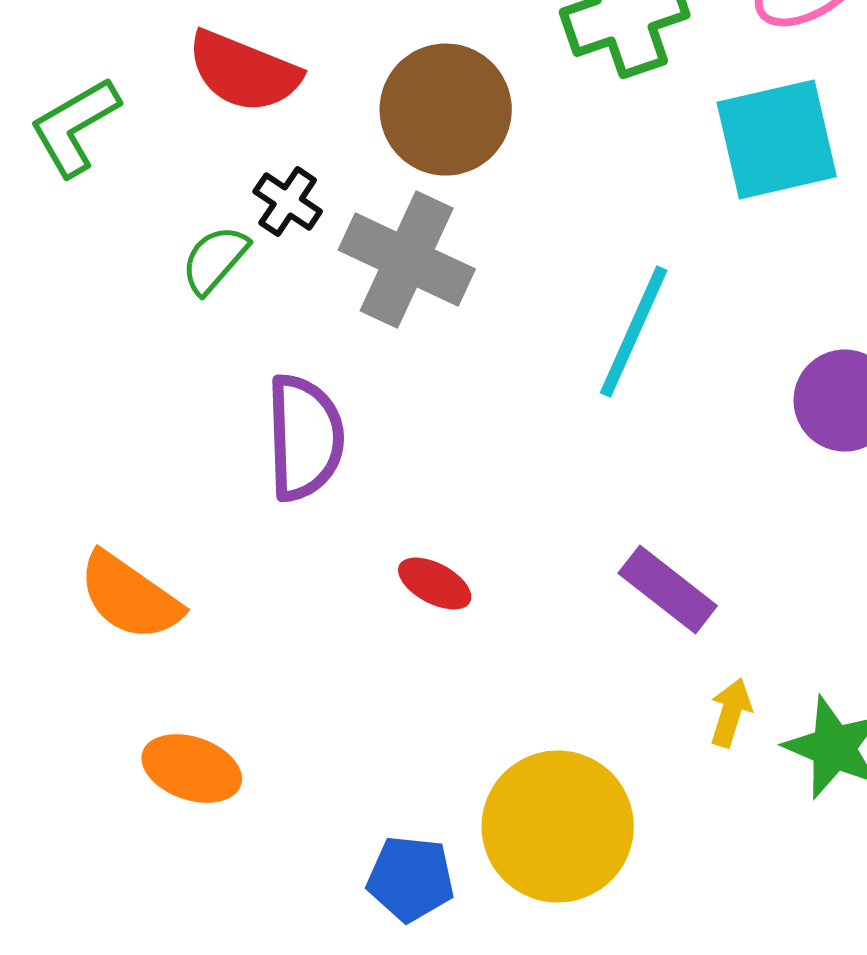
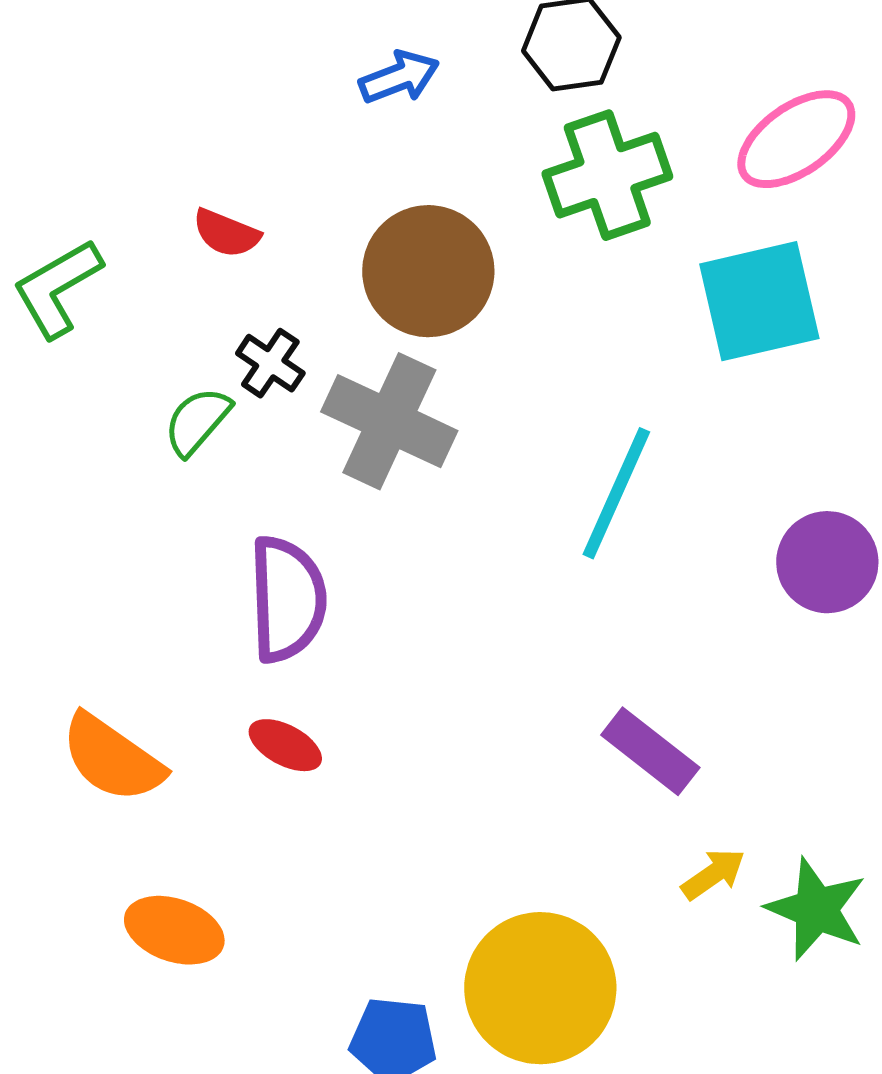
red semicircle: (244, 72) -> (226, 233), size x0.6
red ellipse: (435, 584) -> (285, 745), moved
yellow arrow: (731, 713) -> (713, 874), turned 38

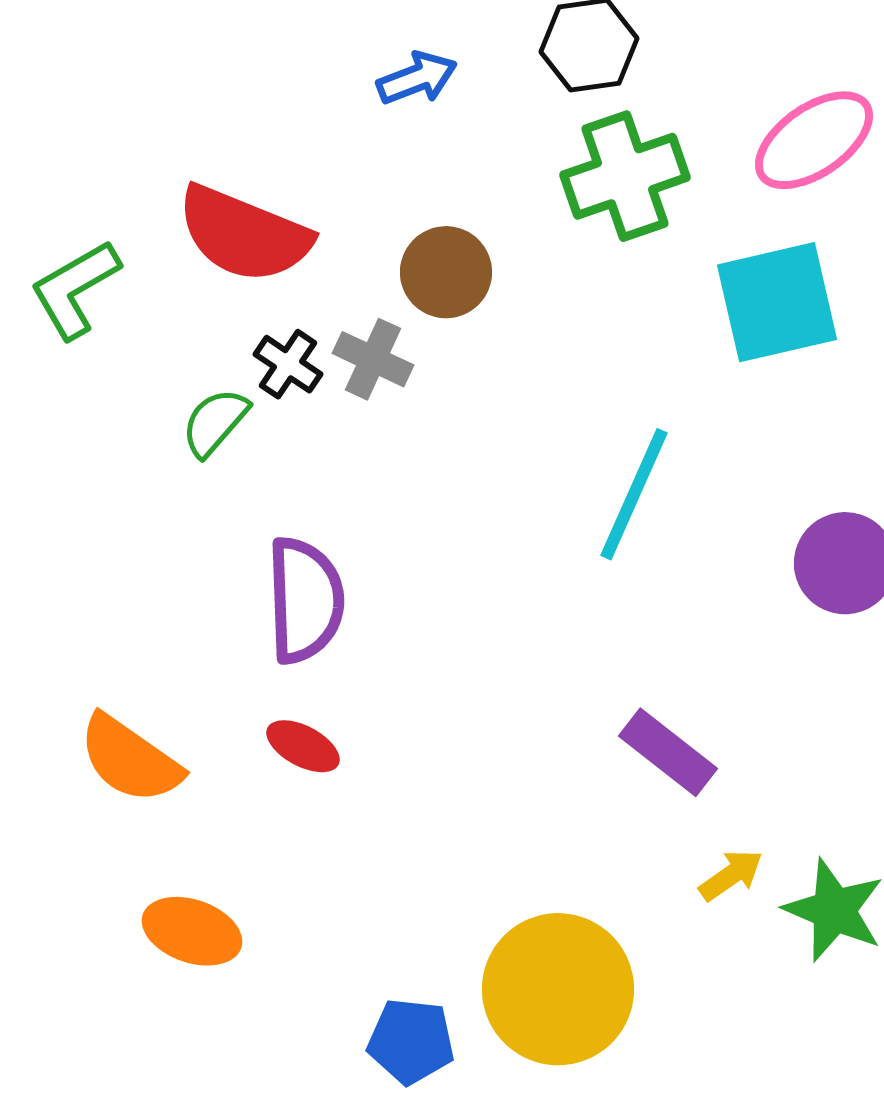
red semicircle: (226, 233) -> (244, 234), size x2.0
brown circle: (428, 271) -> (446, 272), size x0.7
gray cross: (389, 421) -> (373, 359), moved, size x0.6

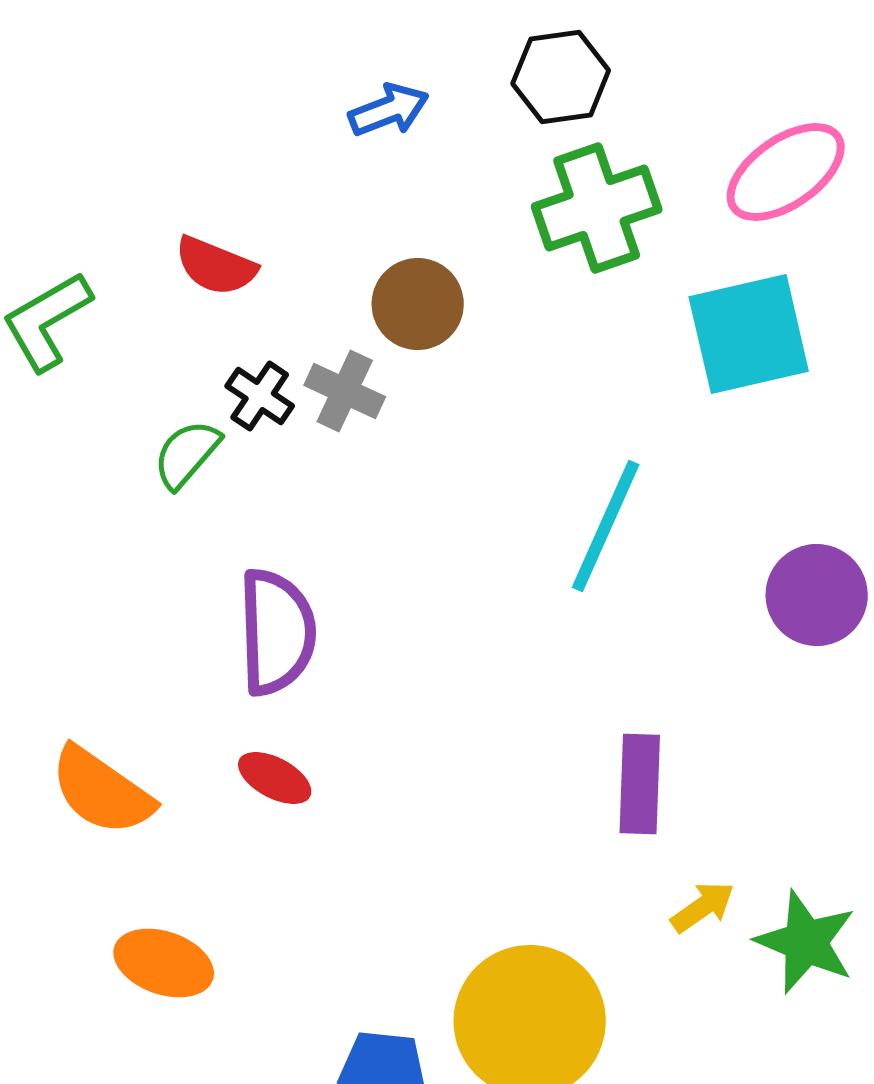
red semicircle: (244, 234) -> (216, 266), size x0.6
purple rectangle: (668, 752) -> (640, 784), turned 54

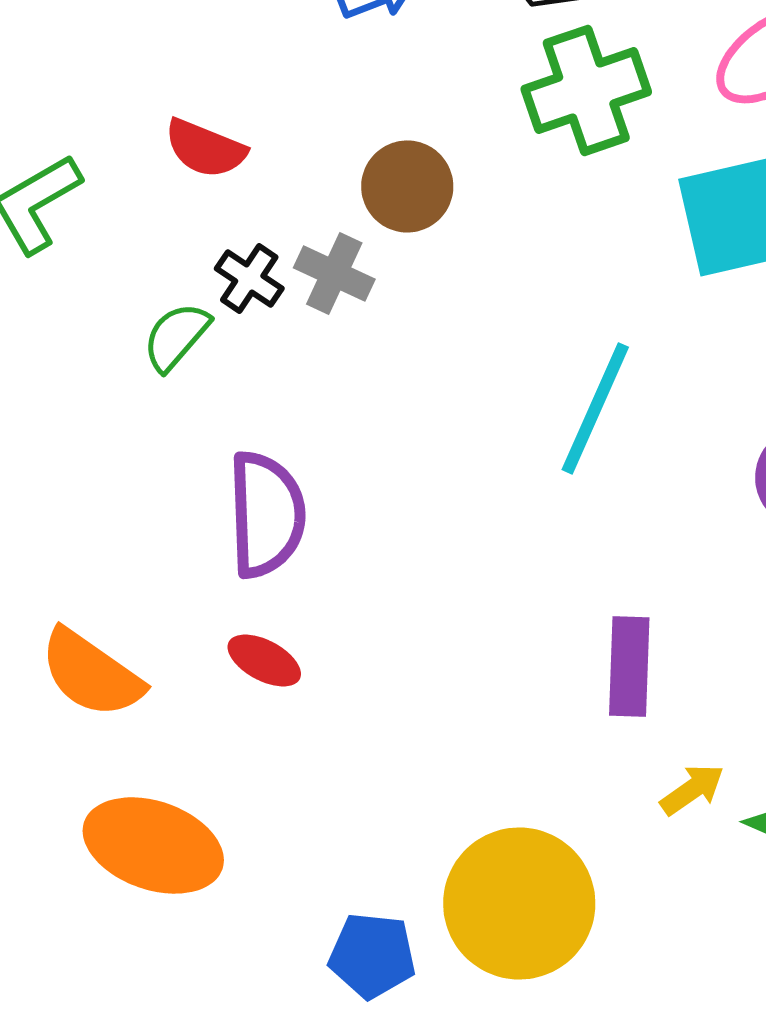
orange ellipse: (164, 963) -> (153, 845), size x1.4

